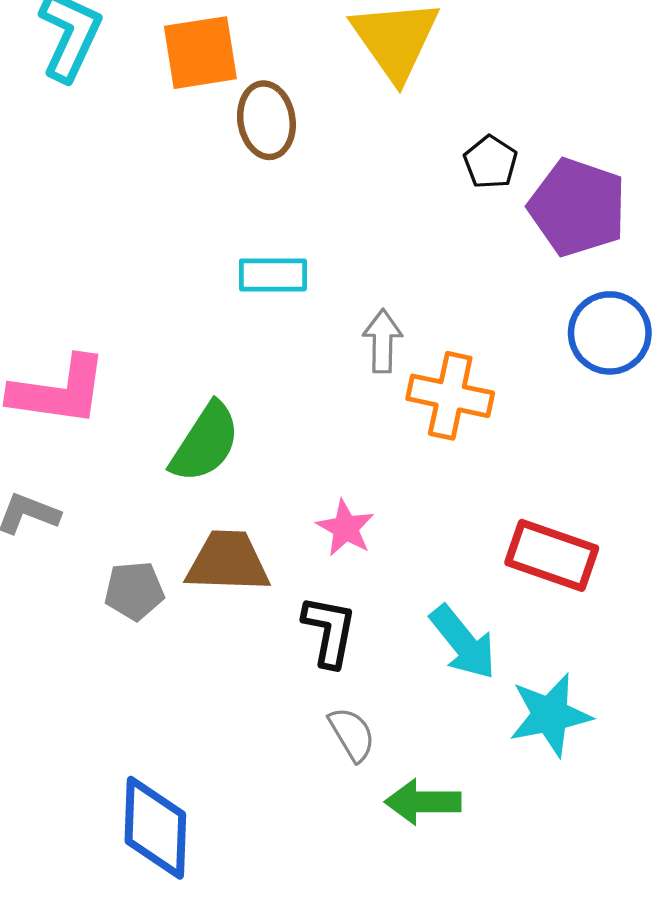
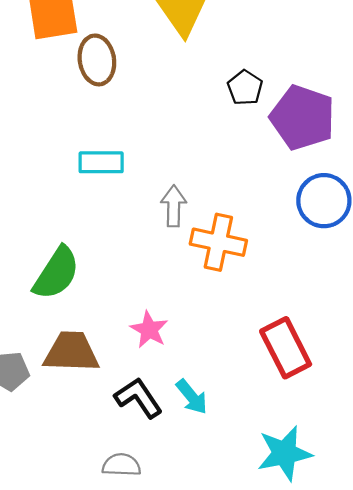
red rectangle: (552, 555) -> (286, 348), turned 44
black L-shape: (329, 631) -> (138, 398), turned -45
cyan arrow: (463, 642) -> (192, 397), moved, size x0.7
gray semicircle: (352, 734) -> (121, 465), moved, turned -57

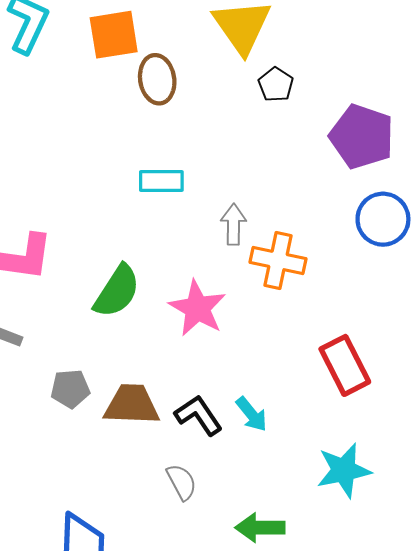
black pentagon: (245, 88) -> (276, 85), moved
pink star: (149, 330) -> (197, 308), moved, size x1.5
brown trapezoid: (71, 352) -> (132, 405), moved
gray semicircle: (121, 465) -> (182, 482), turned 60

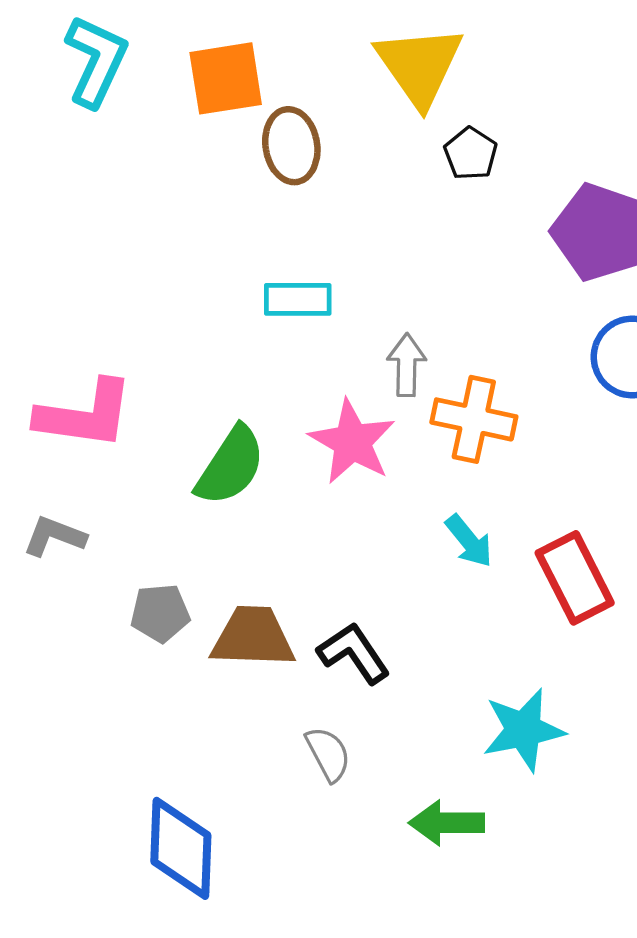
pink star: (197, 308) -> (352, 442), moved
cyan arrow: (252, 414) -> (469, 541), moved
cyan star: (344, 470) -> (523, 730), moved

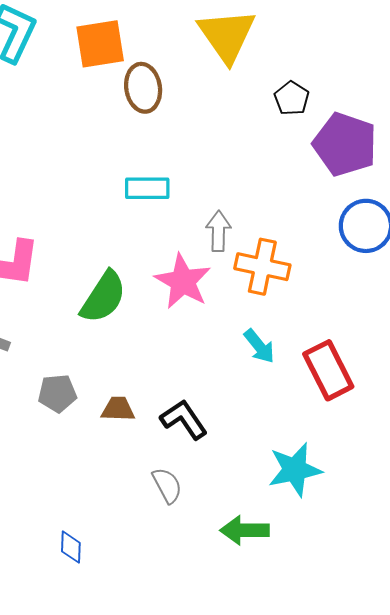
black pentagon: (471, 154) -> (292, 98), moved
brown trapezoid: (253, 637) -> (118, 409), size x0.6
blue diamond: (181, 848) -> (71, 547), size x0.5

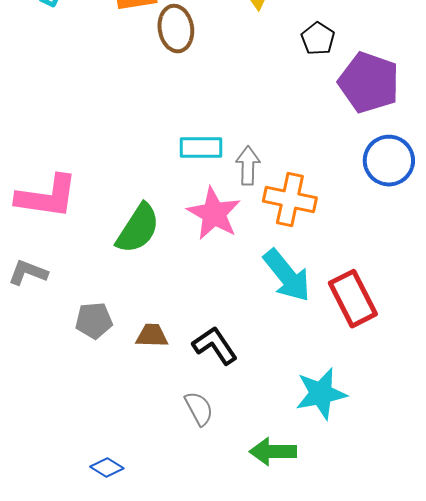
cyan rectangle: (147, 188) -> (201, 148), moved
cyan arrow: (259, 346) -> (287, 276), size x1.6
blue diamond: (71, 547) -> (107, 468), turned -60

